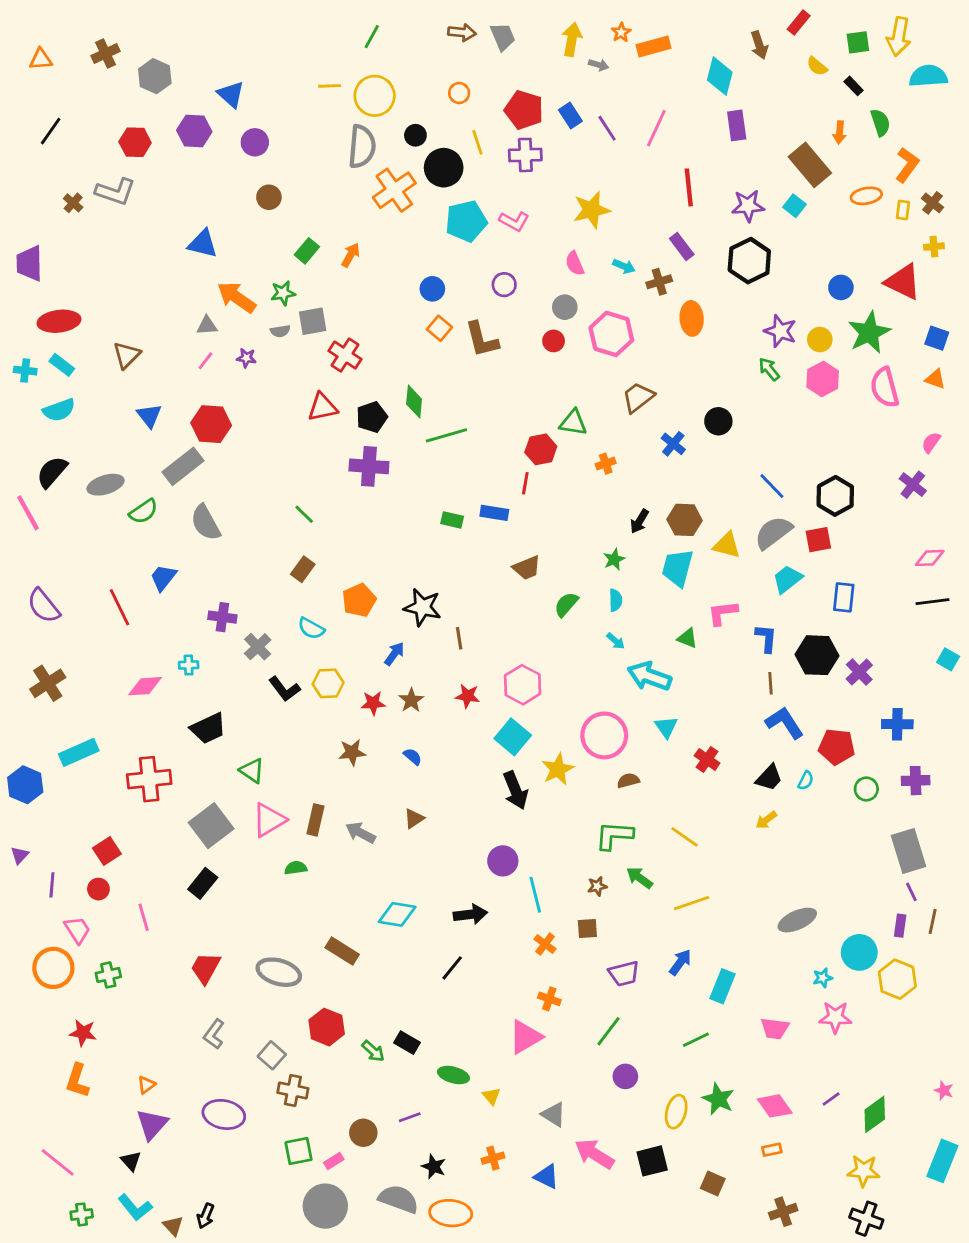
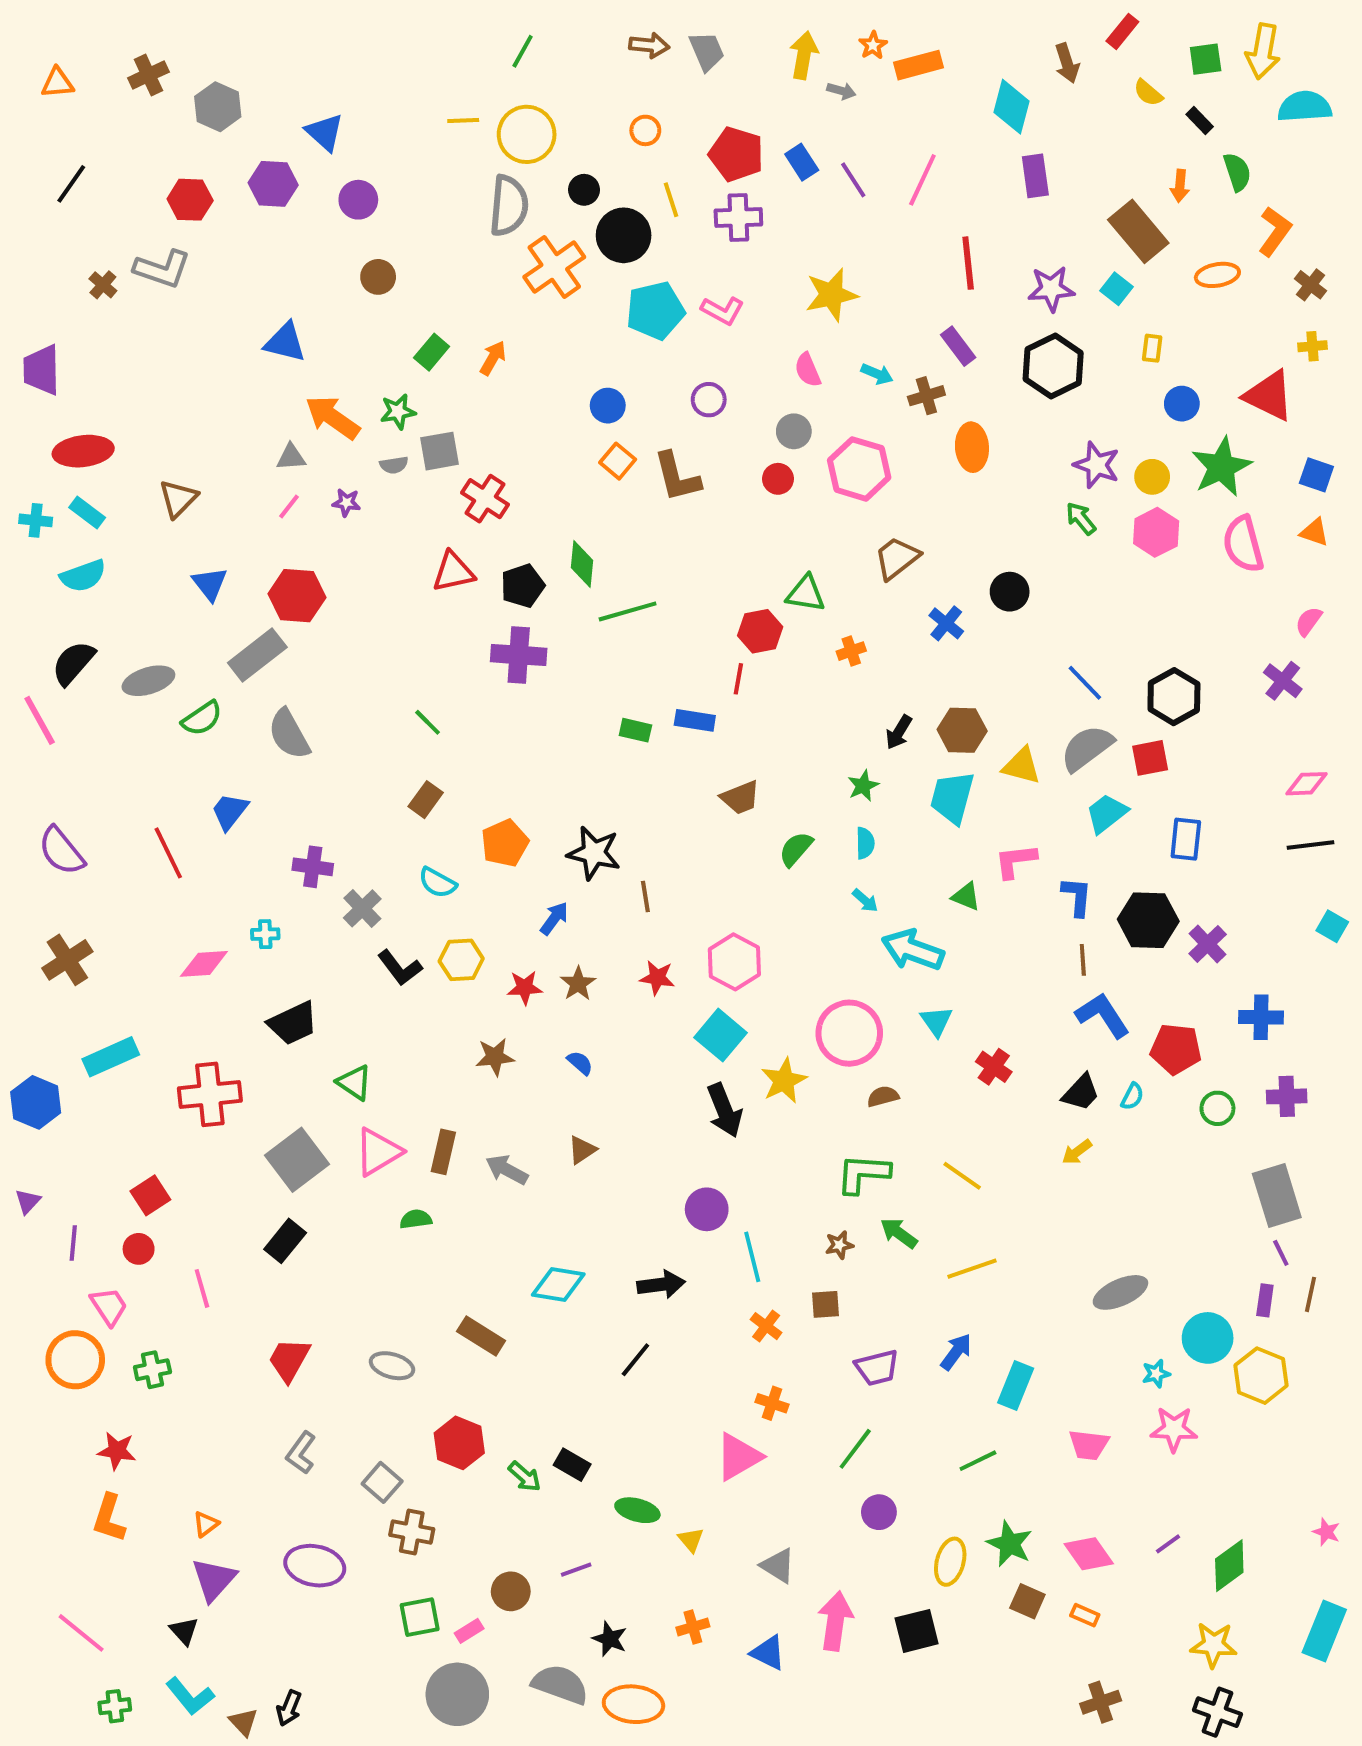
yellow rectangle: (903, 210) -> (1152, 348), moved
gray ellipse: (279, 972) -> (392, 1366), size x0.7
orange rectangle: (772, 1150) -> (1085, 1615), turned 36
pink arrow: (594, 1154) -> (835, 1621), turned 66
brown square: (713, 1183) -> (1027, 1601), moved

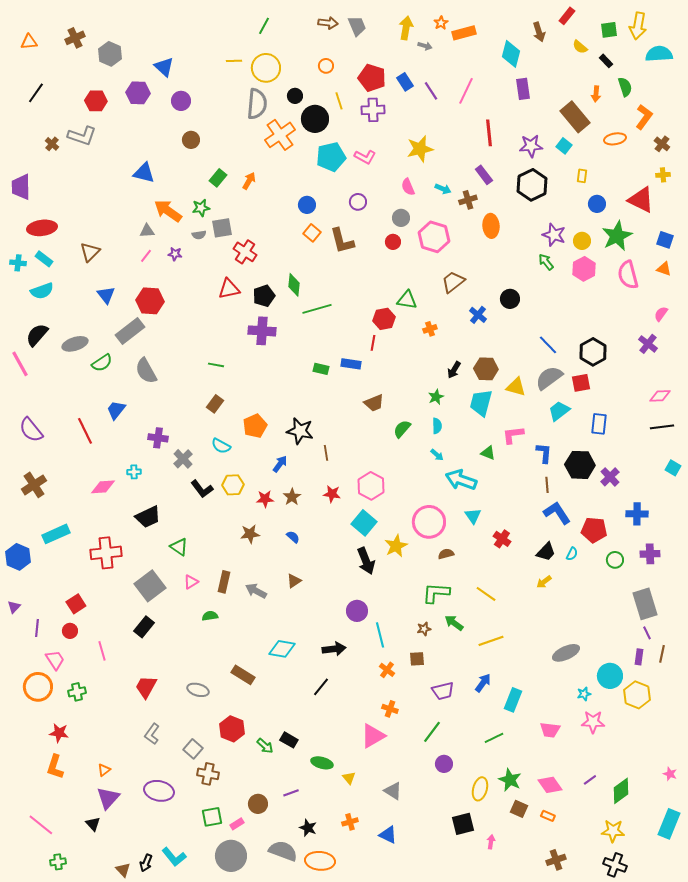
green line: (428, 722) -> (216, 365), turned -35
pink triangle: (378, 1152) -> (191, 582), size x0.6
pink arrow: (835, 1621) -> (491, 842), moved, size x0.5
cyan L-shape: (190, 1696) -> (174, 857), moved

